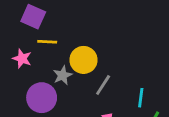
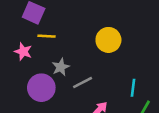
yellow circle: (83, 60) -> (108, 40), moved
gray line: (103, 85) -> (83, 83), moved, turned 30

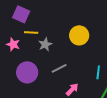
gray star: (61, 67) -> (45, 44), moved

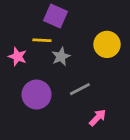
purple square: (21, 14) -> (55, 16), moved

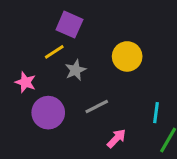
yellow line: (42, 40) -> (54, 52), turned -36
pink star: (18, 57) -> (25, 82), moved

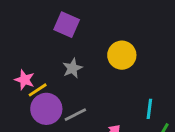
yellow line: (54, 52) -> (38, 90), moved
gray line: (97, 107) -> (75, 115), moved

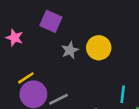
gray star: (72, 68) -> (70, 50), moved
pink star: (25, 80) -> (15, 38), moved

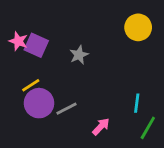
purple square: (51, 21) -> (36, 45), moved
yellow circle: (99, 48) -> (138, 27), moved

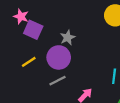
pink star: (18, 41) -> (21, 16), moved
purple circle: (39, 103) -> (59, 57), moved

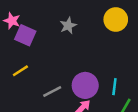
gray star: (68, 38) -> (68, 26), moved
purple circle: (59, 57) -> (85, 85), moved

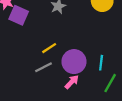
yellow line: (20, 71) -> (49, 48), moved

